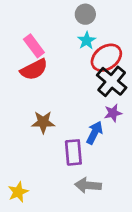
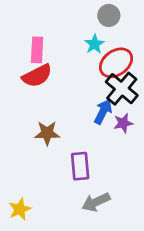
gray circle: (85, 14) -> (109, 15), moved
pink rectangle: (34, 46) -> (37, 50), turned 40
blue arrow: (95, 133) -> (103, 112), moved
gray arrow: (88, 185) -> (96, 202), turned -30

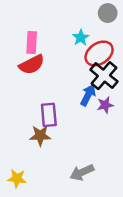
gray circle: (109, 15) -> (108, 13), moved
brown star: (47, 133) -> (40, 136), moved
purple rectangle: (80, 166) -> (49, 115), moved
yellow star: (20, 209) -> (17, 179), turned 30

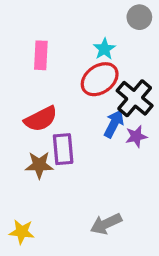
red ellipse: (99, 53) -> (100, 79), moved
red semicircle: (32, 65) -> (41, 119), moved
brown star: (40, 136) -> (39, 165), moved

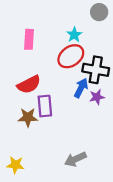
black cross: (135, 98) -> (96, 70), turned -30

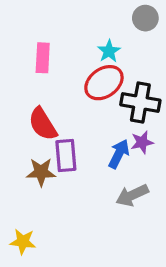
red semicircle: (29, 85) -> (43, 124), turned 85
blue arrow: (81, 88) -> (119, 154), moved
gray arrow: (75, 159) -> (132, 195), moved

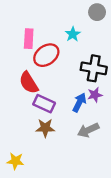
red ellipse: (104, 83) -> (46, 55), moved
purple rectangle: (66, 155) -> (44, 104), turned -60
brown star: (41, 172) -> (45, 128), moved

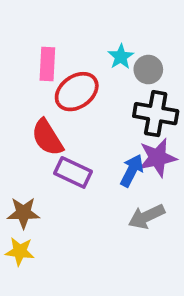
gray circle: (97, 12) -> (148, 70), moved
purple star: (95, 95) -> (158, 158), size x1.5
brown star: (45, 128) -> (23, 213), moved
yellow star: (15, 161) -> (20, 251), moved

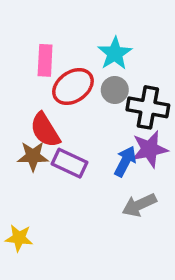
cyan star: (121, 57) -> (115, 53), size x1.4
gray circle: (148, 70) -> (115, 90), moved
brown star: (23, 213) -> (33, 156), moved

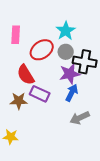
pink rectangle: (45, 60) -> (16, 35), moved
purple star: (150, 149) -> (70, 74), moved
brown star: (33, 156) -> (19, 101), moved

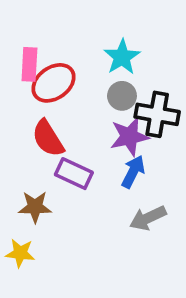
red ellipse: (42, 50) -> (54, 83), moved
brown star: (19, 101) -> (35, 207), moved

